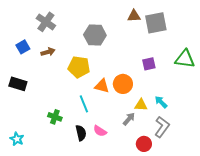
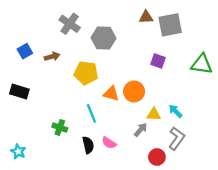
gray cross: (46, 22) -> (70, 24), moved
purple square: (149, 64) -> (158, 61), moved, turned 32

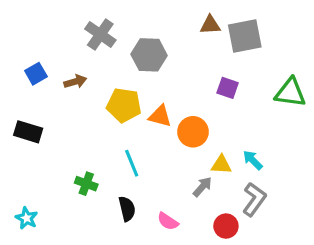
orange triangle: (111, 94) -> (160, 116), moved
pink semicircle: (109, 143) -> (168, 221), moved

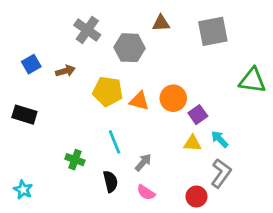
brown triangle: (210, 25) -> (161, 23), moved
purple square: (228, 88) -> (198, 115), moved, turned 36
orange circle: (193, 132) -> (173, 98), moved
gray arrow: (202, 187) -> (143, 162), moved

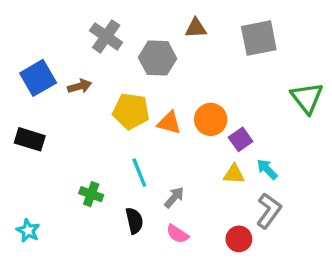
blue square: (31, 64) -> (38, 78), size x1.5
green triangle: (252, 80) -> (307, 98), turned 44

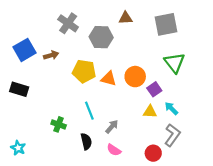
green triangle: (307, 98) -> (175, 63), moved

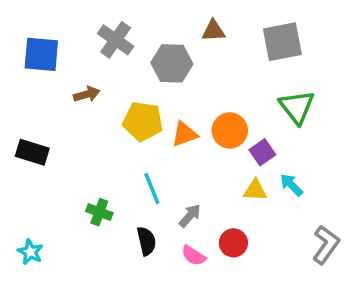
blue square: (24, 50) -> (41, 54), moved, turned 35
orange triangle: (109, 79) -> (184, 134), turned -35
gray L-shape: (172, 135) -> (326, 245), moved
red circle: (153, 153) -> (233, 243), moved

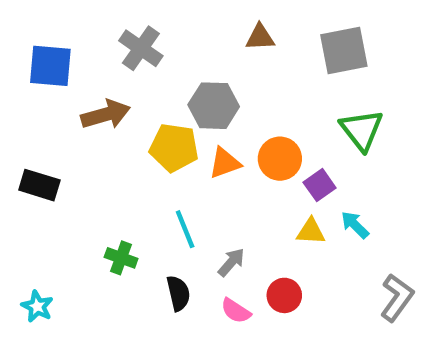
gray hexagon: (172, 63) -> (214, 106), moved
brown arrow: (87, 94) -> (106, 114), size x1.5

